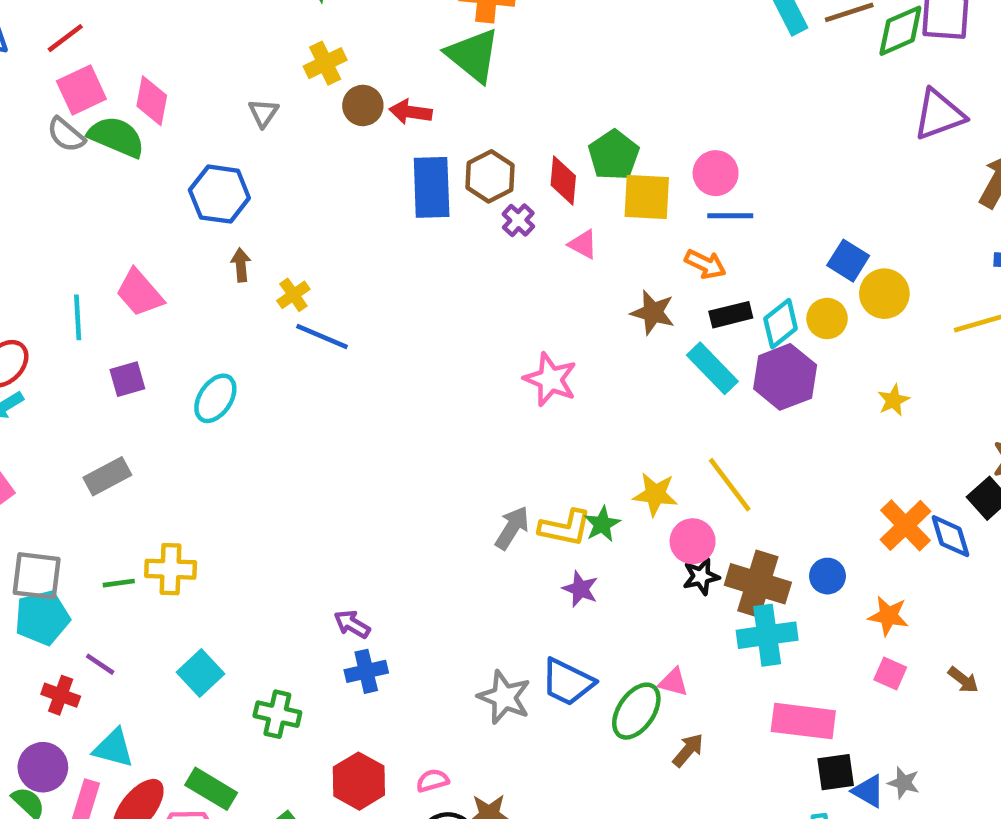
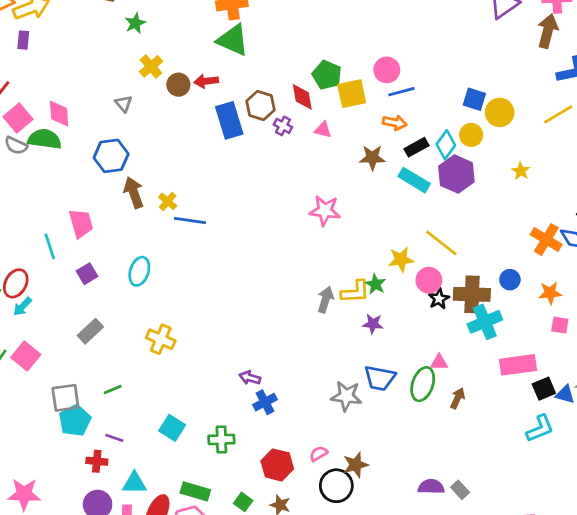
brown arrow: (241, 265) -> (134, 193), size x1.6
pink trapezoid: (140, 293) -> (81, 223), turned -140
yellow cross: (171, 569) -> (161, 339), moved, turned 36

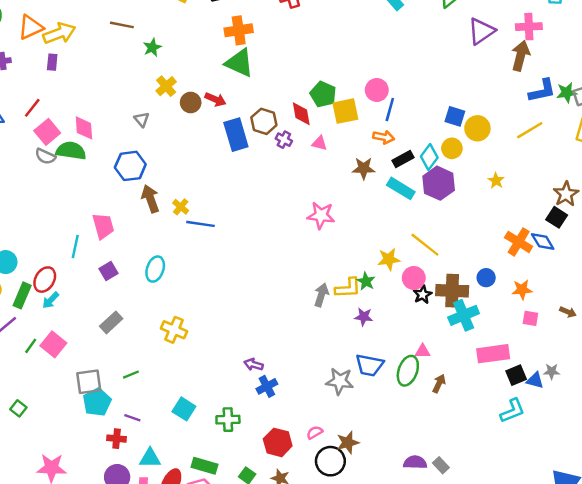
red arrow: (206, 81) -> (215, 99), turned -150
blue line: (401, 92) -> (390, 109), turned -60
cyan line: (50, 246) -> (75, 247), turned 30

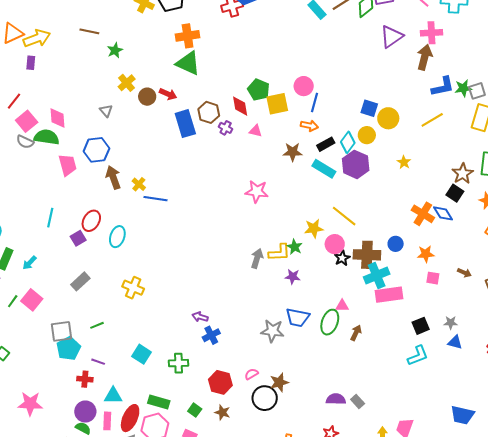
pink trapezoid: (103, 226) -> (68, 165), moved
red ellipse: (45, 280) -> (91, 221), moved
pink rectangle: (493, 354) -> (389, 295), moved
blue triangle: (535, 380) -> (455, 342), moved

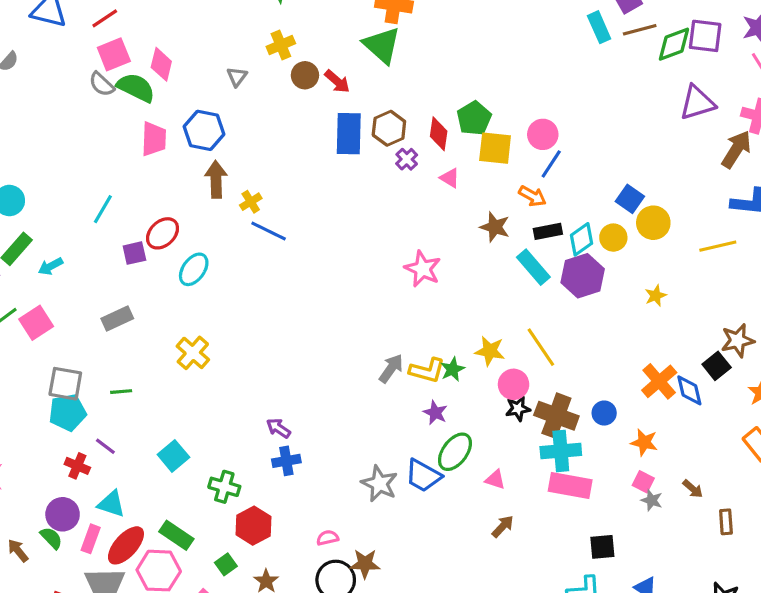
green ellipse: (330, 322) -> (455, 452), moved
gray star: (451, 323) -> (652, 500), moved
red hexagon: (220, 382) -> (253, 526), moved

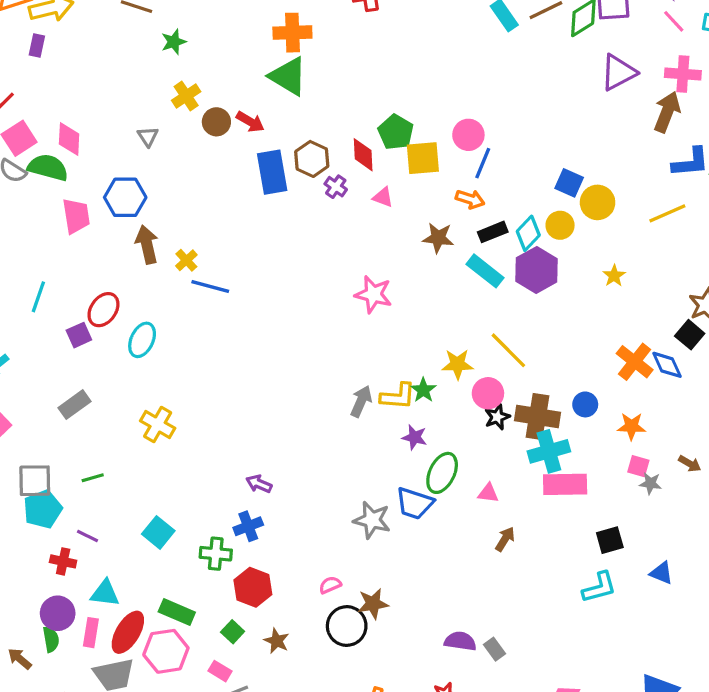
blue cross: (286, 461) -> (248, 526), moved
green semicircle: (51, 538) -> (51, 639), turned 45

